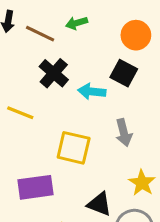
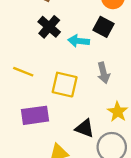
yellow line: (20, 113) -> (23, 72), moved

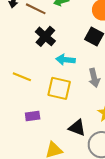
cyan arrow: (79, 41) -> (65, 60), moved
purple rectangle: (35, 115) -> (33, 116), size x0.6

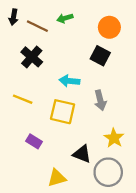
black cross: (45, 36) -> (32, 57), moved
purple rectangle: (33, 116) -> (34, 141), turned 40

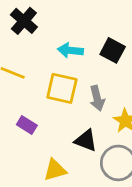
black square: (100, 56) -> (113, 50), moved
gray arrow: (100, 100) -> (97, 98), moved

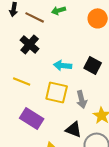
purple rectangle: (27, 125) -> (32, 118), size x1.6

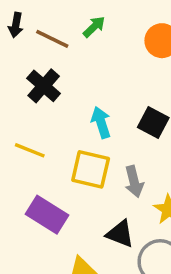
green arrow: (59, 10) -> (94, 27), turned 152
cyan arrow: (63, 65) -> (101, 122), turned 66

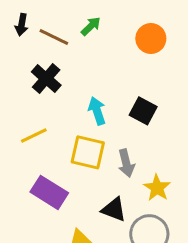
yellow line: (30, 150) -> (34, 135), turned -48

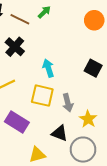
orange circle: (151, 38) -> (94, 20), moved
black square: (143, 111) -> (93, 68), moved

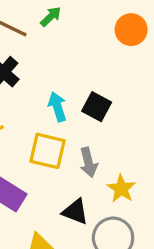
black square: (93, 68) -> (97, 107), moved

